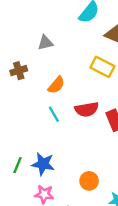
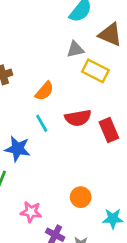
gray triangle: (45, 43) -> (75, 49), moved
blue star: (43, 164) -> (18, 149), moved

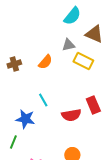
orange semicircle: (44, 91) -> (45, 62), moved
red semicircle: (78, 118) -> (71, 115), moved

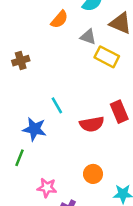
gray triangle: (68, 45) -> (88, 37), turned 32
orange semicircle: (45, 62) -> (59, 19), moved

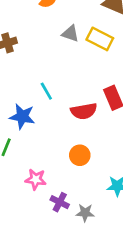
gray triangle: (88, 37) -> (70, 34), moved
orange circle: (93, 174) -> (80, 155), moved

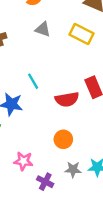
gray triangle: (70, 34) -> (43, 29), moved
gray star: (85, 213) -> (73, 170), moved

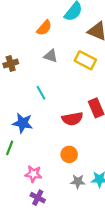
cyan line: (33, 81) -> (41, 93), moved
purple cross: (45, 182) -> (38, 198), moved

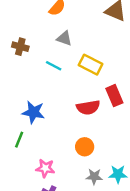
yellow rectangle: (85, 60) -> (91, 65), moved
brown cross: (11, 64) -> (20, 47), turned 32
cyan line: (41, 93) -> (54, 66), moved, turned -32

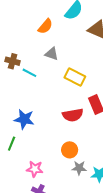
cyan line: (54, 66) -> (29, 73), moved
gray star: (94, 177) -> (79, 168), moved

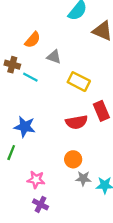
orange semicircle: (45, 26) -> (33, 40), moved

